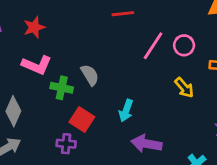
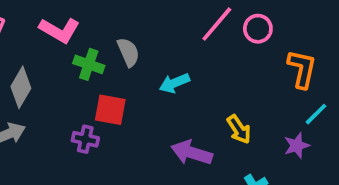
yellow arrow: (184, 88) -> (239, 129), moved
cyan arrow: (126, 111) -> (174, 83), moved, turned 40
red square: (82, 119) -> (110, 110), turned -30

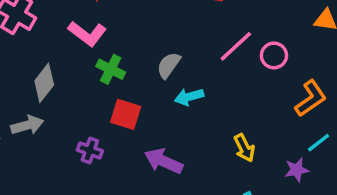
gray semicircle: (128, 52) -> (169, 65), moved, turned -128
orange L-shape: (302, 69) -> (311, 98), turned 36
purple cross: (85, 139) -> (90, 150), moved
purple arrow: (192, 153) -> (164, 161), moved

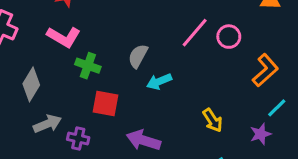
gray arrow: (27, 125) -> (47, 124), moved

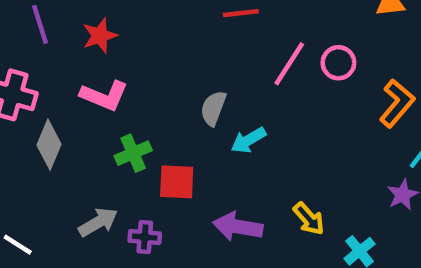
green cross: (88, 66) -> (133, 153), moved, turned -35
gray diamond: (31, 84) -> (49, 145), moved
yellow arrow: (213, 120) -> (309, 219), moved

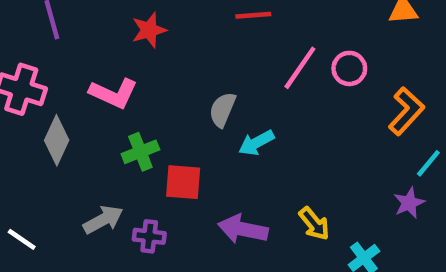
red star: (100, 36) -> (149, 30), moved

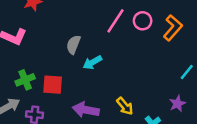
orange L-shape: (406, 111) -> (173, 28), moved
green cross: (140, 152) -> (25, 80), moved
purple star: (409, 203) -> (177, 104), moved

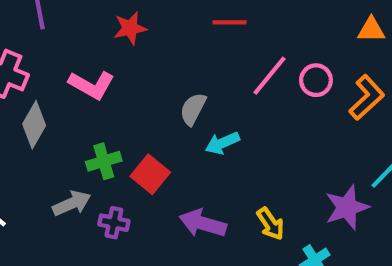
red square: (53, 85) -> (150, 174), turned 30
purple star: (177, 104) -> (347, 207), moved, size x1.5

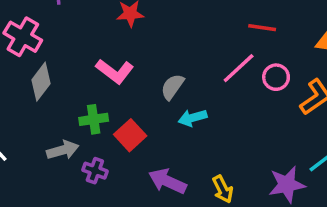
red line: (230, 22) -> (262, 28), moved
pink L-shape: (92, 85) -> (115, 71), moved

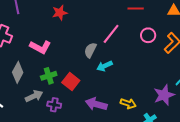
pink line: (239, 68) -> (111, 34), moved
pink L-shape: (115, 71) -> (40, 47), moved
gray diamond: (41, 82) -> (18, 72), moved
yellow arrow: (223, 189) -> (128, 104), turned -35

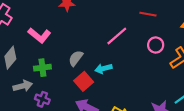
gray semicircle: (90, 50) -> (76, 58), moved
red square: (71, 81) -> (84, 81), moved

